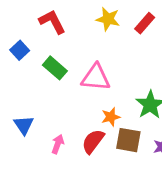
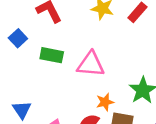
green rectangle: (55, 68) -> (52, 55), turned -30

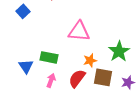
green rectangle: (52, 55) -> (49, 57), moved

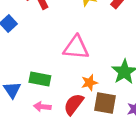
pink arrow: (51, 80) -> (42, 107), turned -104

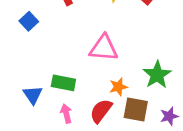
pink arrow: (42, 107) -> (66, 114), turned 70

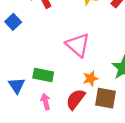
pink triangle: (104, 48) -> (78, 45), turned 36

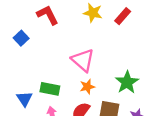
orange star: (91, 78) -> (87, 87), moved

